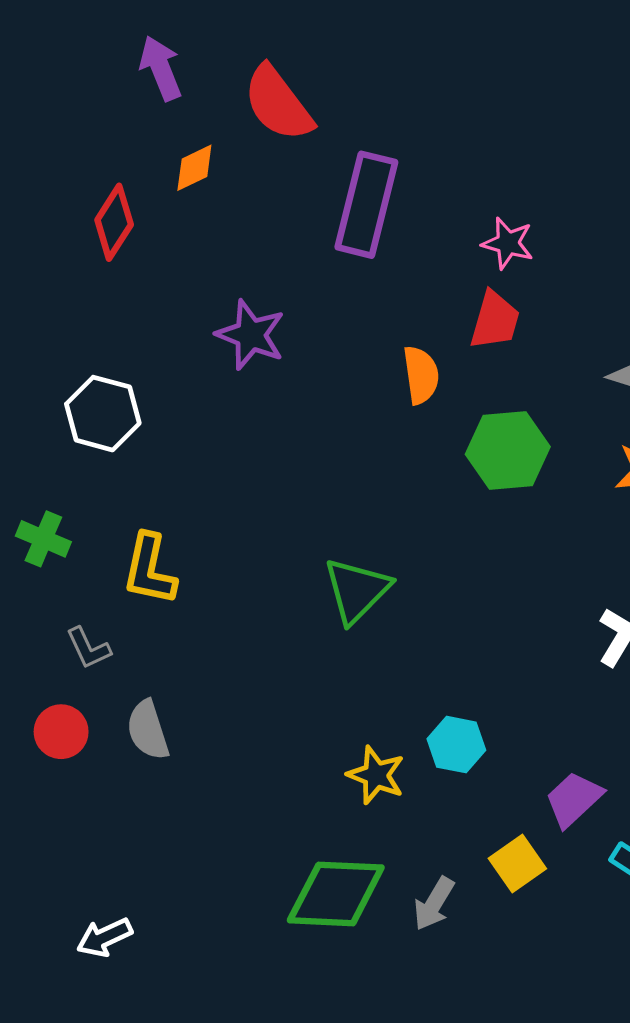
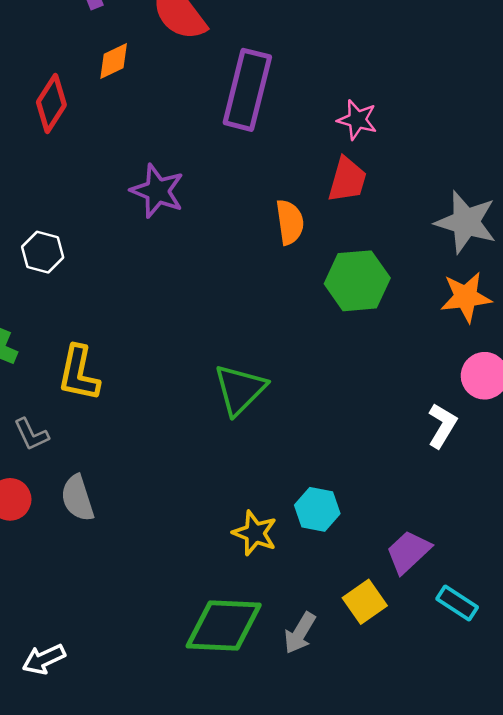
white hexagon: (103, 414) -> (43, 252), size x0.7

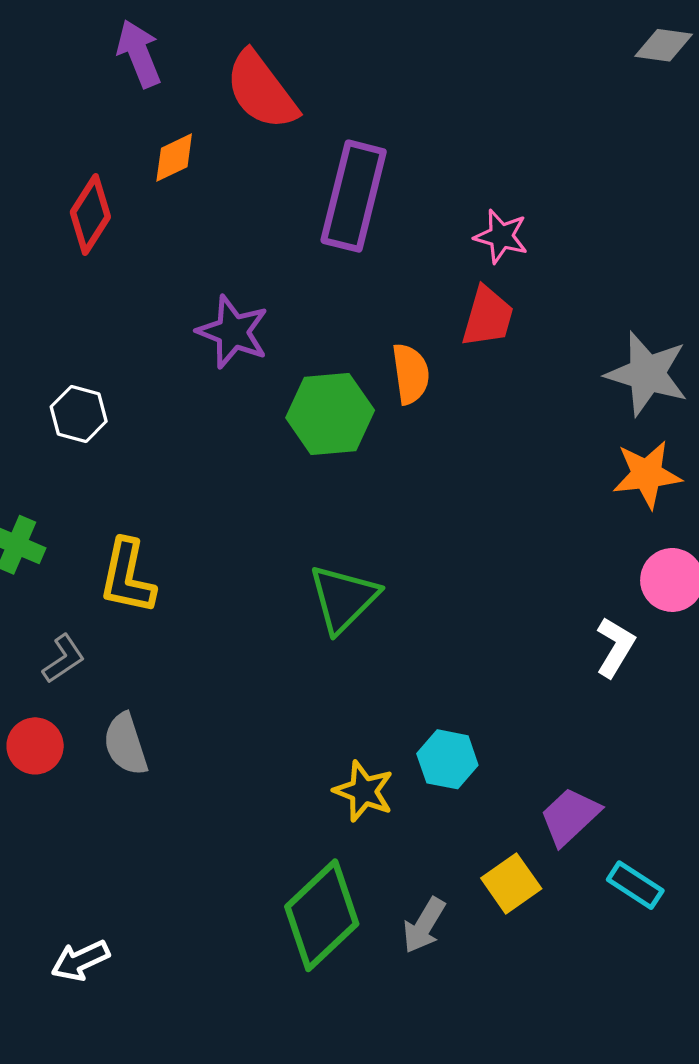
green hexagon: (357, 281) -> (330, 414), moved
gray L-shape: (31, 434) -> (64, 659), turned -99
green diamond: (224, 625) -> (322, 915), turned -46

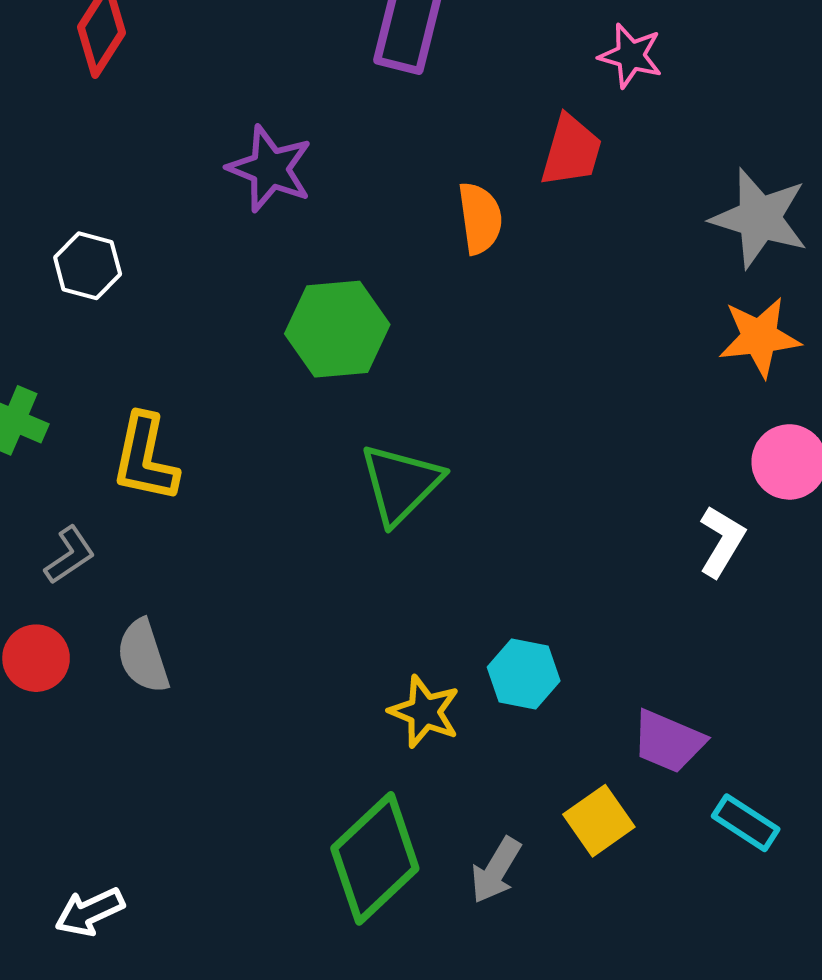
pink star: (501, 236) -> (631, 56), moved
green hexagon: (330, 414) -> (337, 329), moved
purple trapezoid: (570, 816) -> (668, 741), turned -114

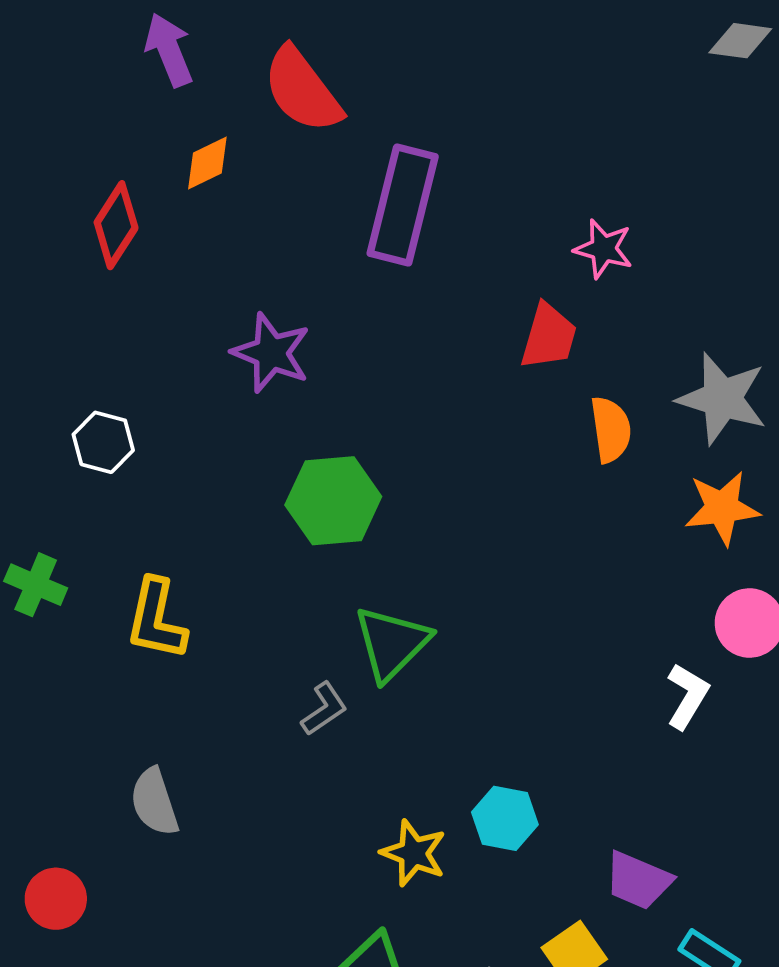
orange semicircle: (480, 218) -> (611, 430), moved
gray L-shape: (70, 555) -> (324, 709), moved
red circle: (36, 658) -> (56, 899), moved

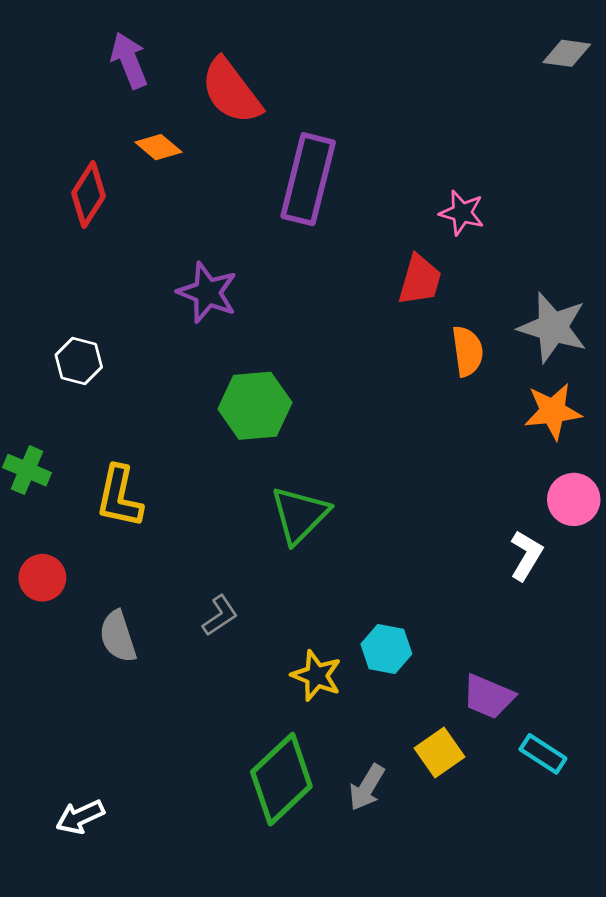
orange diamond: (207, 163) -> (158, 147), turned 66
gray L-shape: (324, 709) -> (220, 615), moved
red circle: (56, 899) -> (42, 578), moved

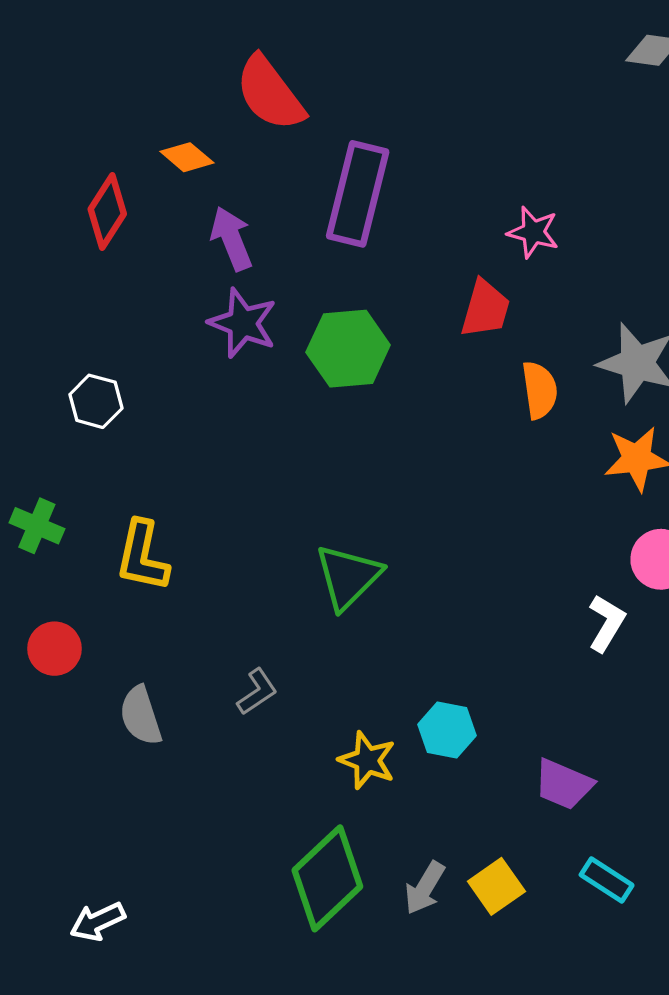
purple arrow: (129, 60) -> (232, 239), moved
green hexagon: (255, 406) -> (348, 349), moved
yellow square: (439, 753) -> (496, 886), moved
cyan rectangle: (543, 754) -> (607, 880), moved

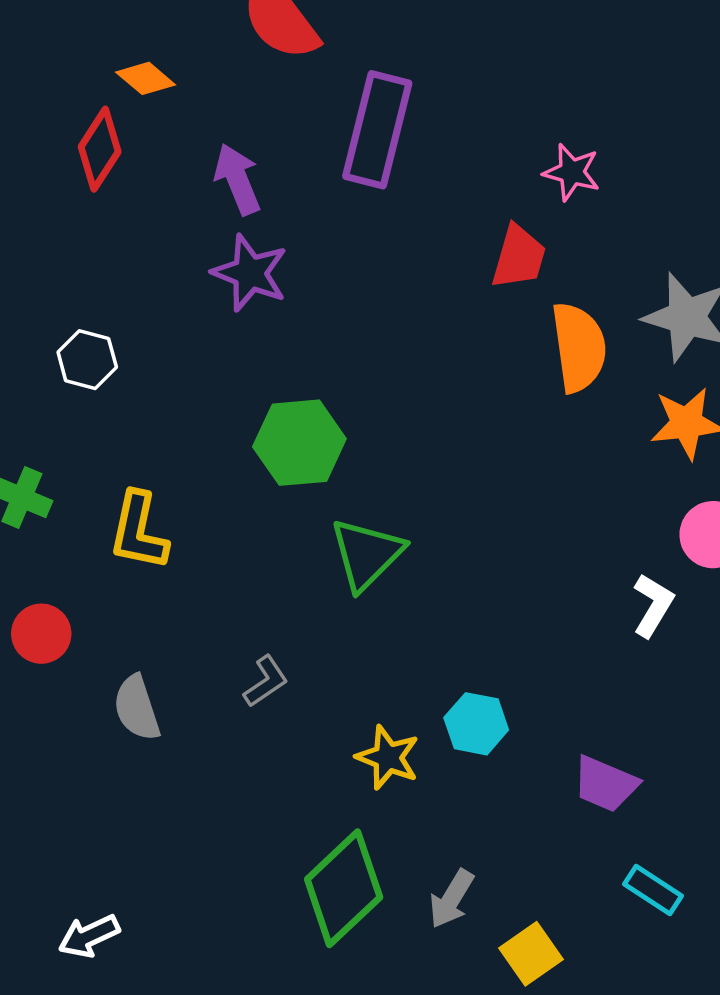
orange diamond: (187, 157) -> (146, 78), moved
green hexagon: (348, 349) -> (299, 443), moved
orange semicircle: (540, 390) -> (579, 347), size x1.4
yellow square: (496, 886) -> (531, 954), moved

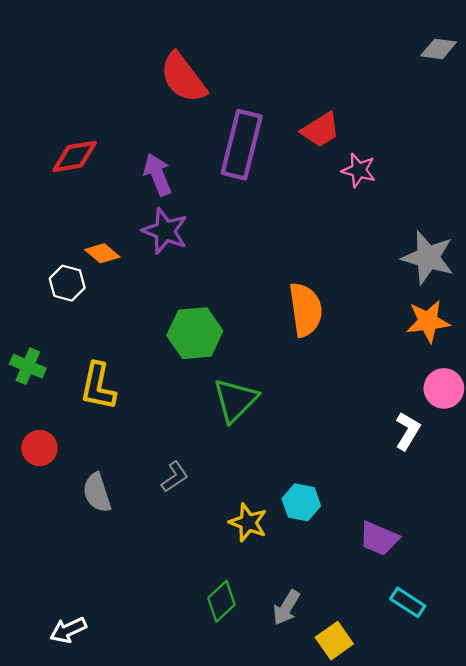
orange diamond: (146, 78) -> (102, 253), moved
red diamond: (100, 149) -> (75, 156), turned 48
red trapezoid: (519, 257) -> (320, 130), moved, turned 42
orange semicircle: (579, 347) -> (306, 310), moved
green diamond: (344, 888) -> (221, 601), size x0.6

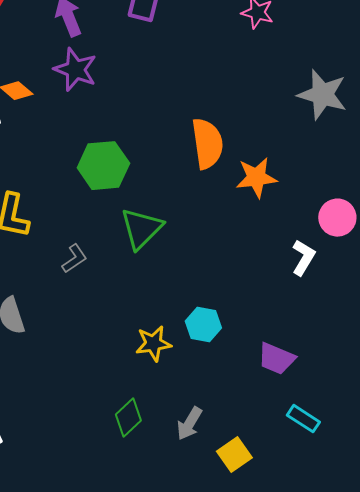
orange star: (428, 321) -> (256, 178), moved
gray L-shape: (175, 477) -> (74, 259), moved
yellow star: (248, 523) -> (153, 344), turned -30

